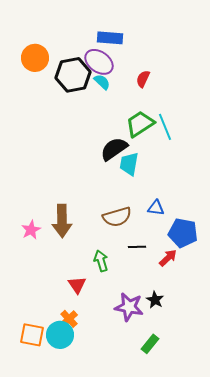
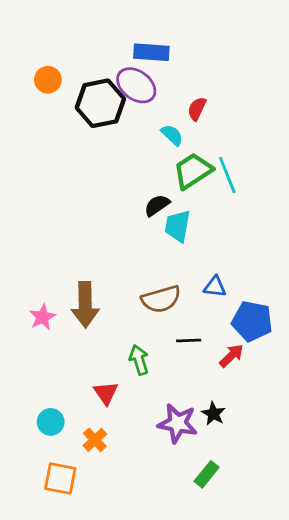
orange circle: (35, 58) -> (48, 80), size x0.7
cyan semicircle: (102, 82) -> (172, 135), moved
black semicircle: (114, 149) -> (157, 205), size x0.7
orange square: (32, 335) -> (60, 478), moved
cyan circle: (60, 335) -> (51, 422), moved, size x0.7

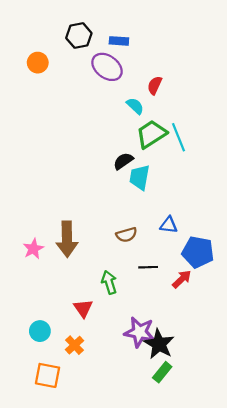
blue rectangle: (151, 52) -> (119, 41), size x0.7
black hexagon: (100, 103) -> (79, 36), moved, size x0.7
brown semicircle: (161, 299) -> (126, 235), size x0.7
black star: (213, 414) -> (159, 344), moved, size x1.6

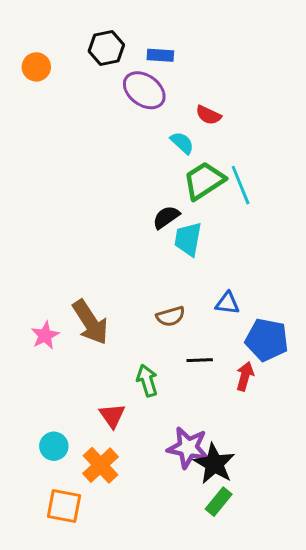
orange circle: (38, 63) -> (36, 67), moved
red semicircle: (155, 85) -> (208, 115), turned -90
brown arrow: (67, 239) -> (90, 322), turned -32
red arrow: (182, 279) -> (245, 376), turned -30
orange cross: (75, 345) -> (100, 465), size x1.4

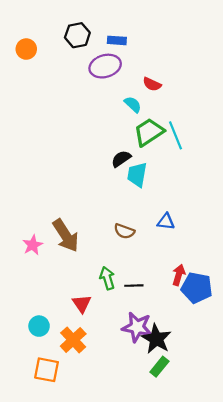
purple ellipse: (144, 90) -> (105, 66), turned -52
brown semicircle: (171, 316) -> (124, 231), turned 36
blue pentagon: (267, 340) -> (197, 288), moved
black line: (200, 360) -> (134, 286), moved

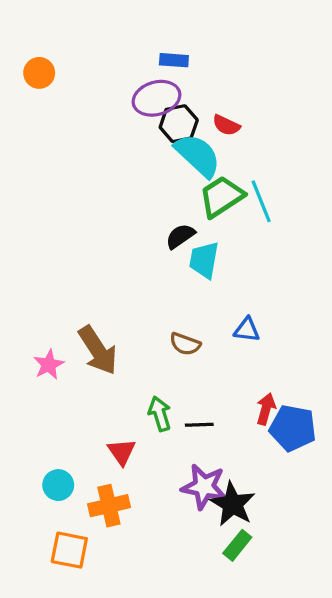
black hexagon: (77, 35) -> (179, 124), moved
cyan semicircle: (133, 104) -> (198, 155), size x1.8
orange cross: (73, 340) -> (109, 506), turned 30

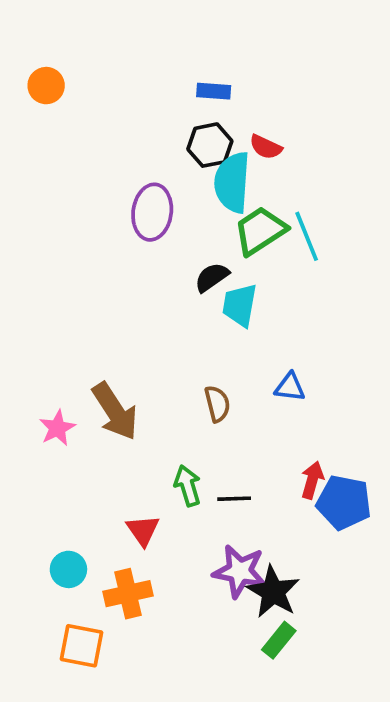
blue rectangle: (174, 60) -> (214, 91), moved
purple ellipse: (156, 98) -> (152, 212), moved, turned -66
cyan semicircle: (198, 155) -> (232, 182), turned -129
brown semicircle: (185, 344) -> (217, 404), turned -124

